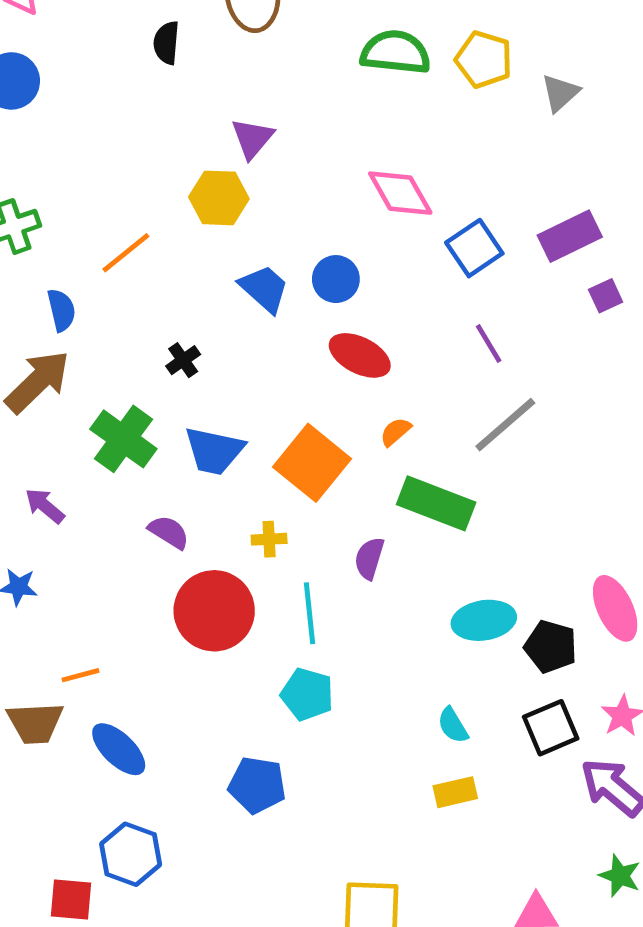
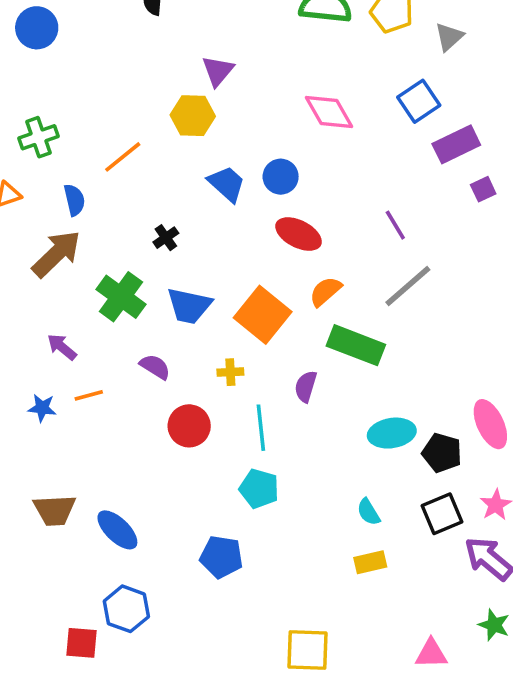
blue square: (474, 248) -> (419, 101), moved
orange semicircle: (396, 432) -> (325, 291), size x1.4
red circle: (214, 611) -> (189, 426), size x0.7
orange line: (81, 675) -> (89, 395), moved

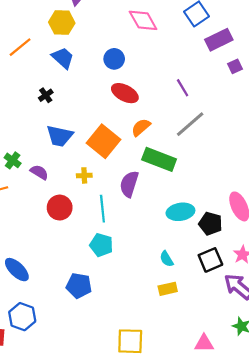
blue trapezoid: (227, 184) -> (63, 58), moved
green cross: (121, 297) -> (13, 160), moved, size x0.6
purple semicircle: (306, 386) -> (129, 184), size x1.4

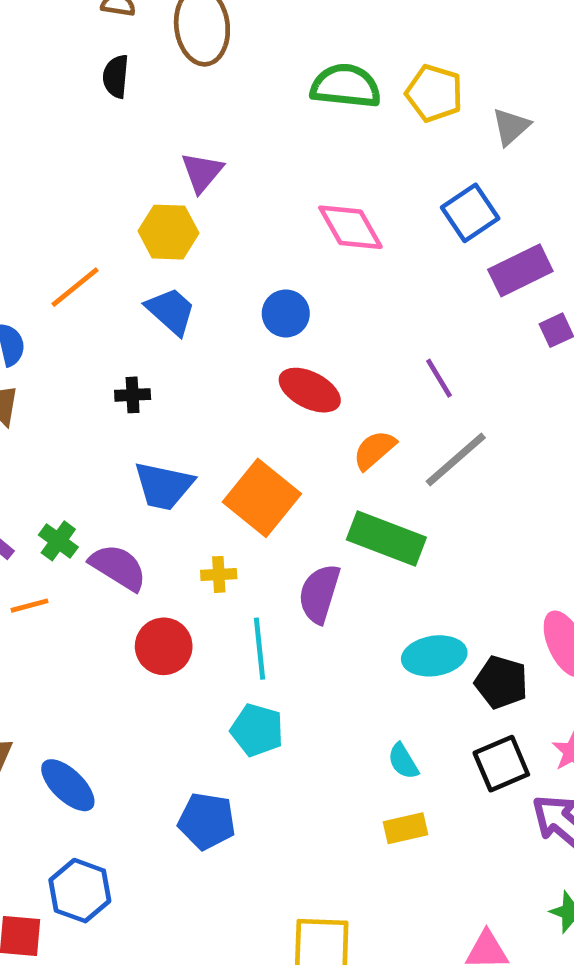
black cross: (46, 95) -> (133, 395), turned 32
orange semicircle: (141, 127) -> (374, 450), moved
purple semicircle: (39, 172) -> (118, 567), size x1.4

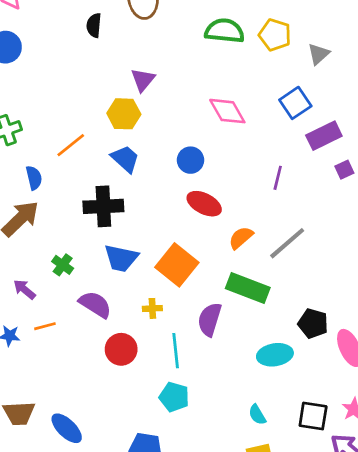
purple line: (439, 378) -> (278, 178), moved, turned 45
black cross: (133, 395) -> (103, 206), size x2.0
green cross: (58, 541) -> (63, 265), moved
black pentagon: (501, 682) -> (313, 323), moved
black square: (501, 764) -> (313, 416), turned 32

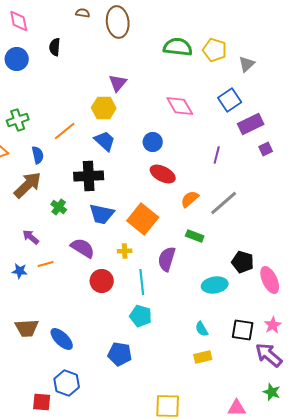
black semicircle: (94, 25) -> (55, 47), moved
green cross: (63, 265) -> (59, 207), moved
green rectangle: (248, 288) -> (195, 236), size x0.6

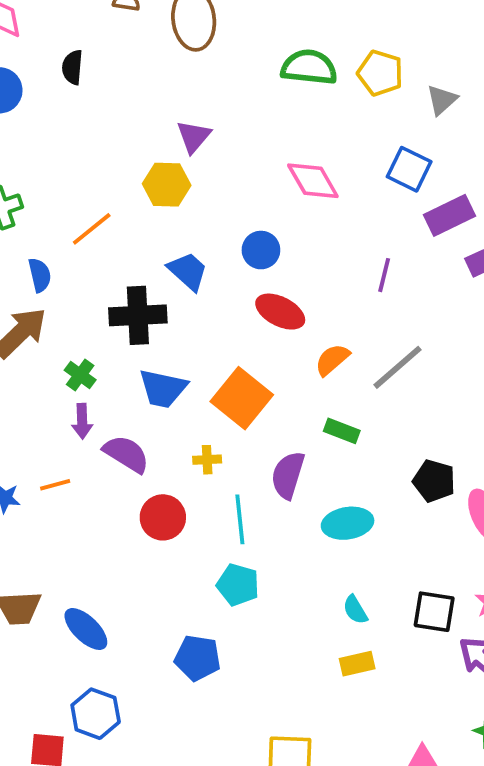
blue square: (230, 100) -> (409, 169), turned -30
blue trapezoid: (105, 141) -> (188, 271), moved
purple arrow: (31, 237) -> (82, 421), moved, turned -132
cyan ellipse: (215, 285) -> (348, 523), moved

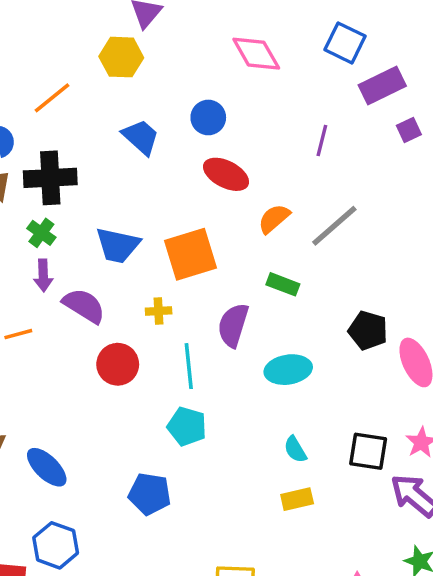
black cross: (138, 315) -> (50, 178), moved
orange square: (242, 398) -> (191, 254), turned 34

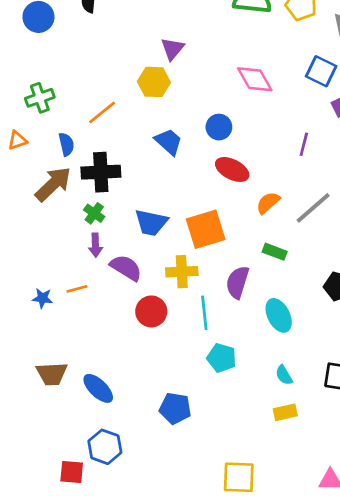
yellow cross: (159, 311) -> (182, 272), size x1.6
cyan ellipse: (288, 370) -> (279, 315), turned 72
cyan pentagon: (187, 426) -> (222, 358), moved

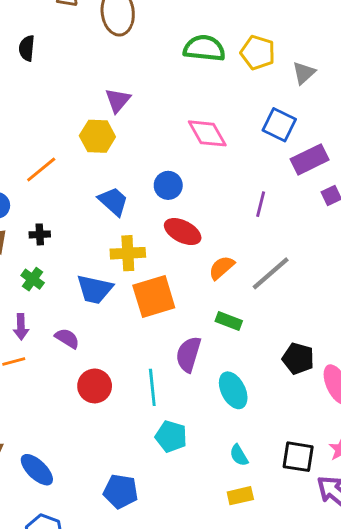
black cross: (101, 172) -> (40, 234), size x0.5
purple arrow: (96, 245) -> (21, 327), moved
purple semicircle: (126, 268) -> (67, 338), size x0.7
yellow cross: (182, 272) -> (128, 253), moved

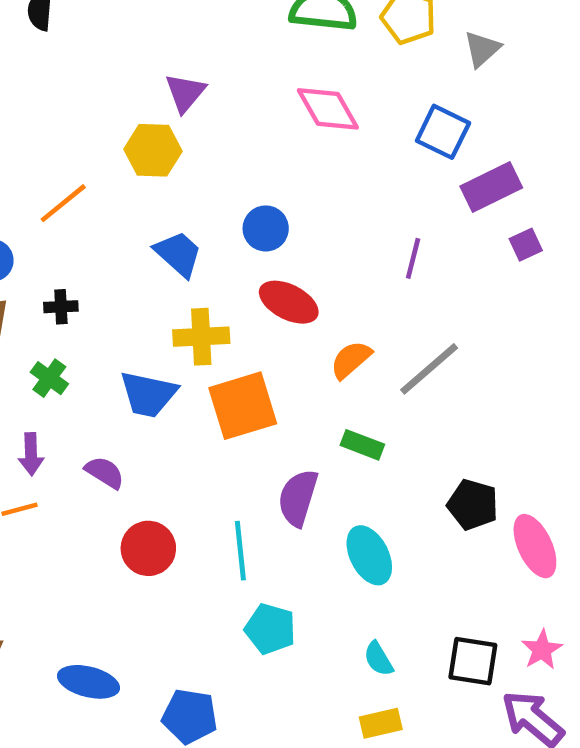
pink diamond: (207, 133) -> (328, 109), moved
blue ellipse: (37, 470) -> (89, 682), moved, turned -30

